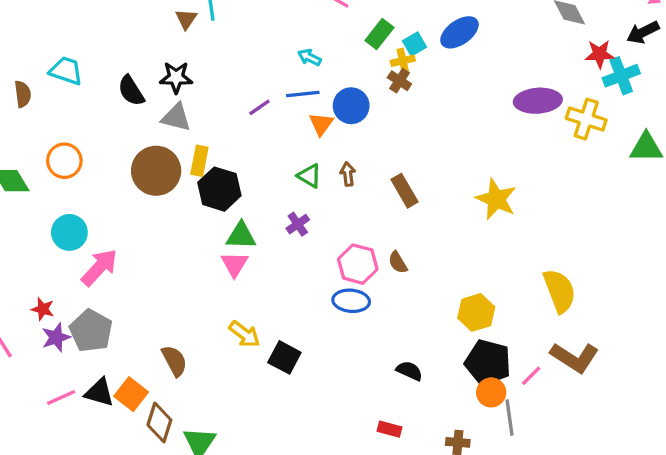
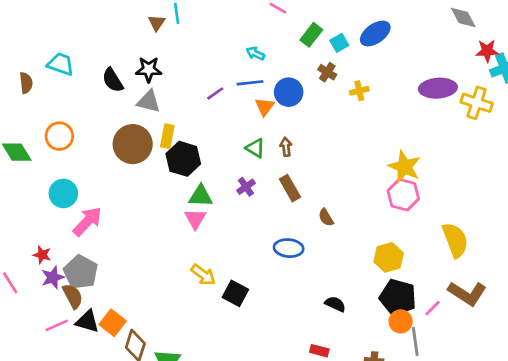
yellow cross: (403, 61) -> (359, 91), moved
brown rectangle: (404, 191) -> (290, 188), moved
pink hexagon: (358, 264) -> (403, 195), moved
brown semicircle: (174, 361) -> (73, 296), moved

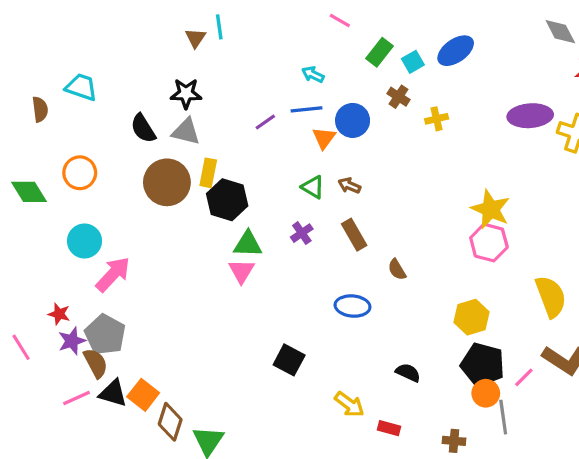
black semicircle: (113, 80) -> (143, 128), moved
brown arrow: (286, 147) -> (349, 185), turned -60
yellow arrow: (203, 275) -> (349, 404), moved

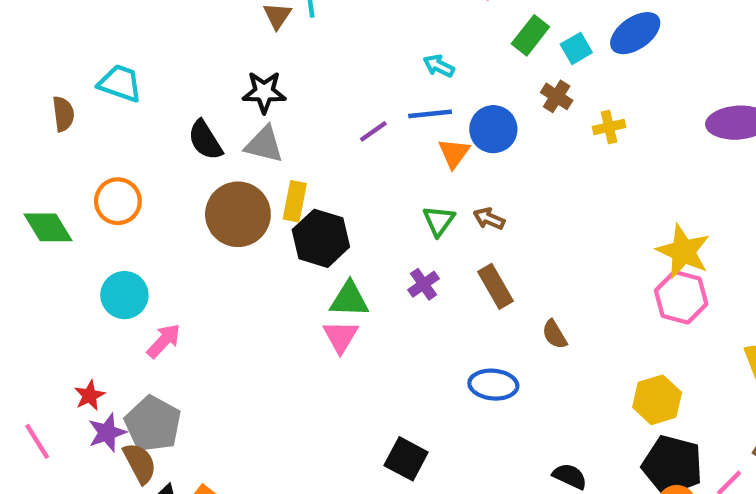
green triangle: (313, 187) -> (439, 221), turned 35
pink arrow: (113, 274) -> (164, 341), size x0.7
red star: (59, 314) -> (90, 395), turned 30

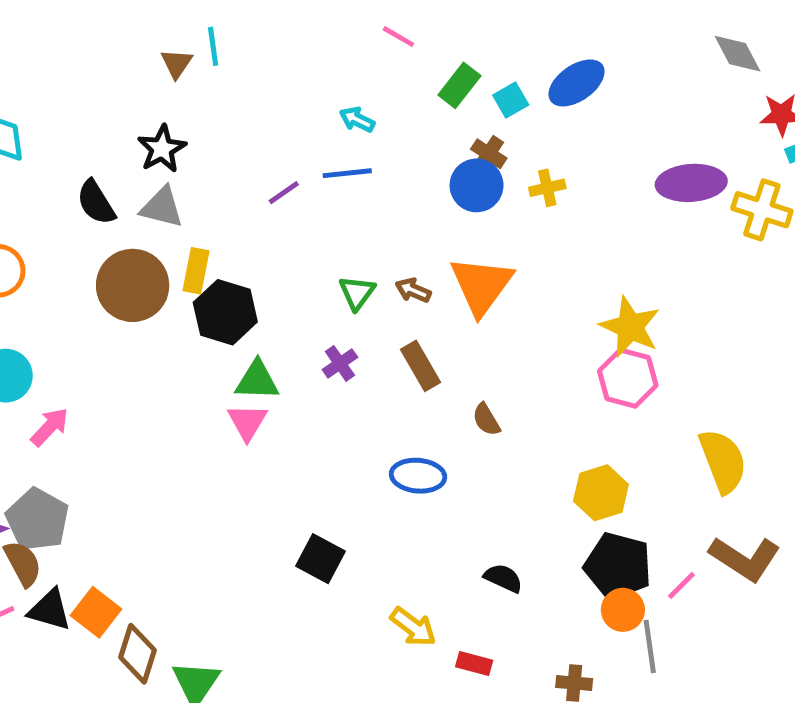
black star: (264, 92) -> (162, 149), turned -30
blue circle: (493, 129) -> (477, 185), moved
orange triangle: (454, 153) -> (481, 285), moved, size x1.8

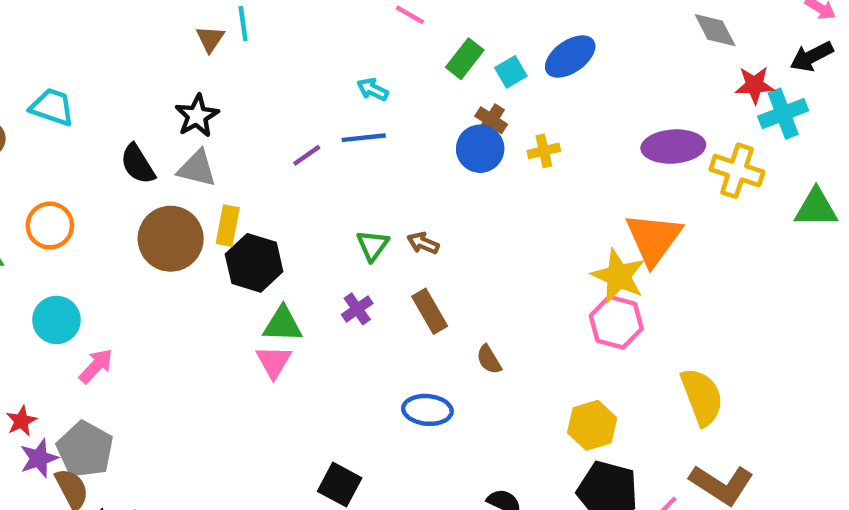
orange triangle: (481, 285) -> (654, 239), moved

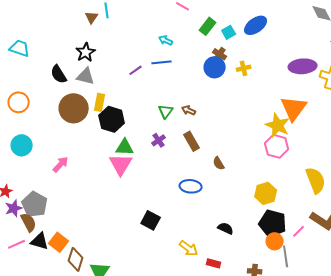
pink triangle: (274, 362) -> (121, 164), size x1.4
pink arrow: (96, 366) -> (61, 164), moved

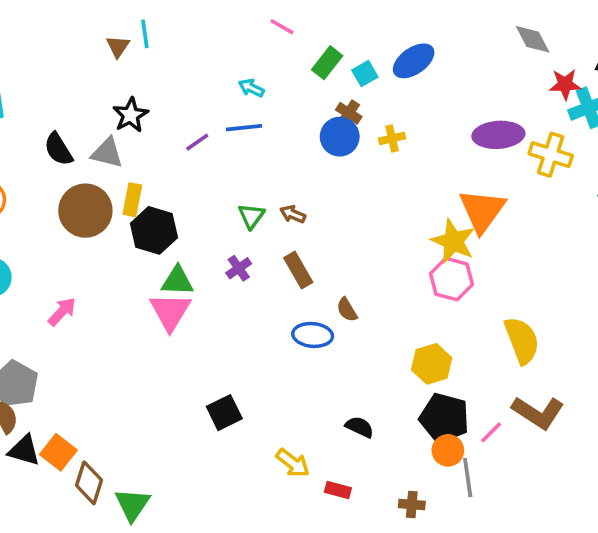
black star: (86, 52) -> (131, 115), moved
blue ellipse: (191, 186) -> (313, 335), moved
black square: (151, 220) -> (224, 413), turned 36

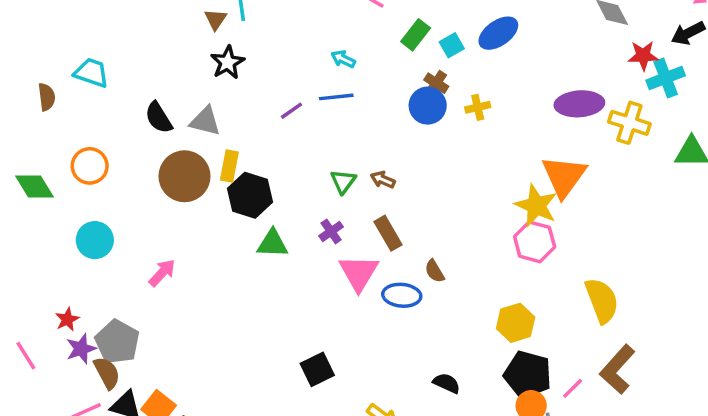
black star: (131, 115) -> (228, 62), moved
pink triangle: (170, 312) -> (359, 273), moved
brown L-shape: (538, 413) -> (617, 369), turned 99

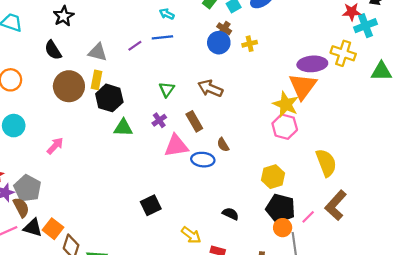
black star: (228, 62) -> (64, 16), moved
purple ellipse: (579, 104) -> (312, 64), moved
gray triangle: (205, 121) -> (98, 52), moved
brown arrow: (383, 180) -> (210, 88), moved, size x1.6
pink triangle: (359, 273) -> (176, 146), turned 50

